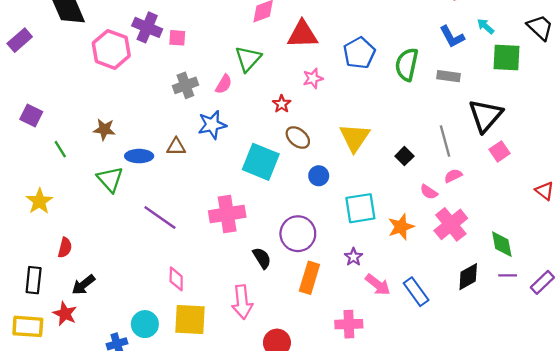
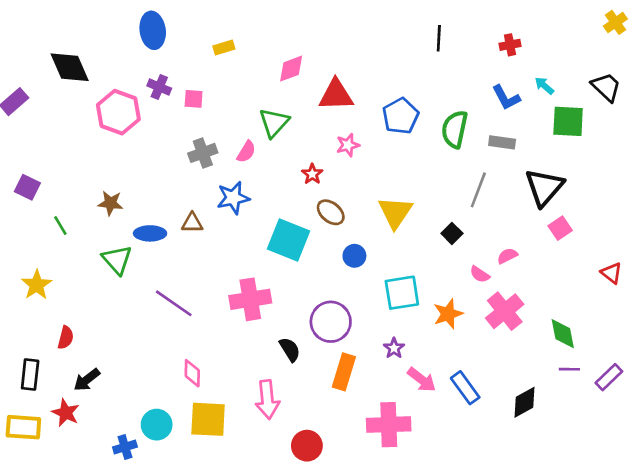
purple cross: (147, 27) -> (159, 87), size x0.7
gray line: (445, 141) -> (478, 190), moved, turned 36
black diamond: (468, 277) -> (525, 402), moved
pink cross: (349, 324) -> (389, 425), size x1.4

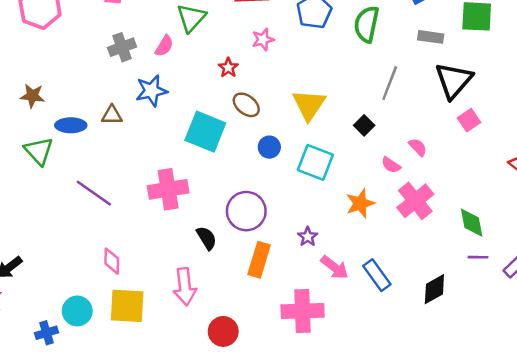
gray rectangle: (502, 142) -> (431, 37), moved
pink semicircle: (507, 256) -> (418, 147), turned 72
cyan square: (402, 293) -> (315, 162), moved, turned 30

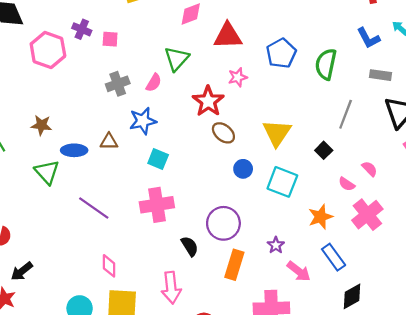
red star: (228, 68) -> (208, 101), size x1.8
cyan square: (205, 132) -> (158, 159), moved, size x0.6
blue rectangle: (377, 275) -> (334, 257), moved
black diamond: (434, 289) -> (352, 296), moved

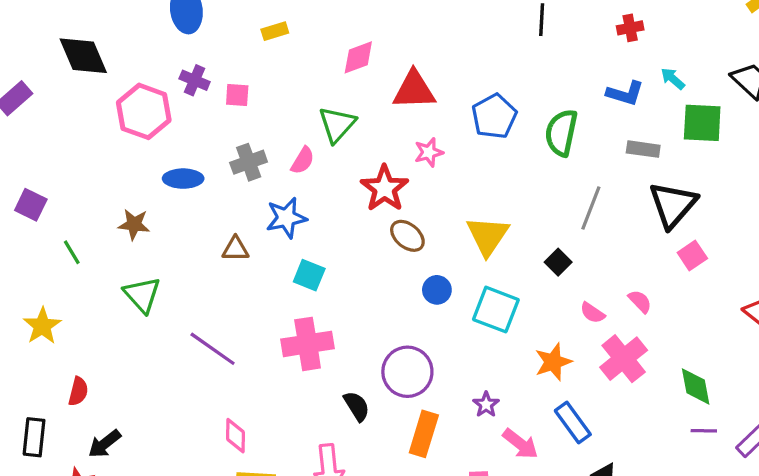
blue L-shape: (368, 38) -> (625, 93), turned -45
blue ellipse: (74, 150) -> (183, 179), moved
pink semicircle: (370, 169) -> (640, 301), moved

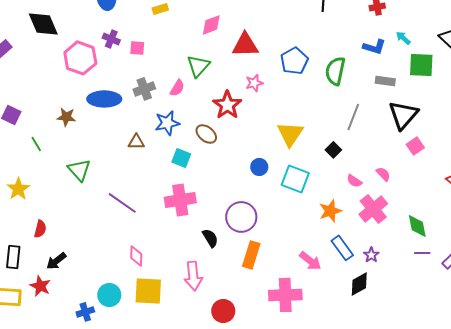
blue ellipse: (183, 179) -> (104, 99), size x1.4
brown star: (134, 224) -> (66, 117), moved
brown ellipse: (407, 236) -> (206, 134), moved
purple star: (486, 405) -> (371, 255), moved

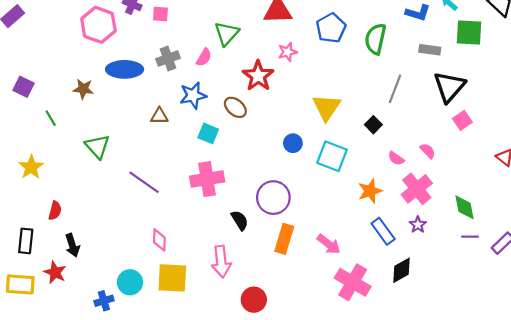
purple star: (371, 255) -> (418, 225), moved
black arrow: (56, 261) -> (72, 245), turned -70
pink arrow: (310, 261) -> (329, 244), moved
pink cross: (285, 295) -> (353, 282), moved, turned 32

